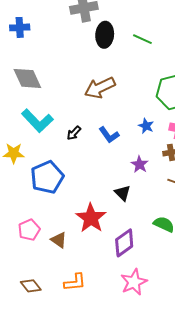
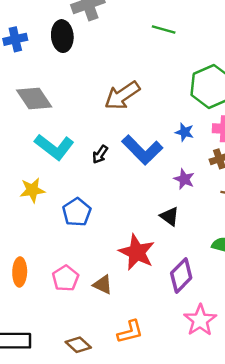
black ellipse: (105, 35) -> (62, 36), moved
blue L-shape: (109, 135) -> (142, 150), size x1.6
blue pentagon: (47, 177) -> (77, 212), size x0.7

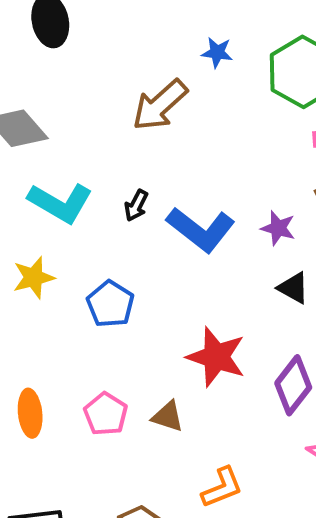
blue star: (185, 132) -> (217, 52), moved
blue L-shape: (142, 150) -> (201, 229), moved
black triangle: (170, 216) -> (293, 288), moved

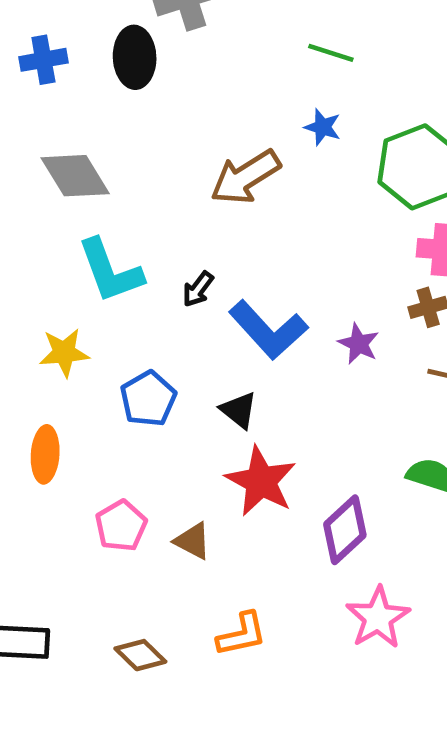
cyan L-shape: (60, 203) -> (110, 271), turned 30
black triangle: (293, 288) -> (239, 410), moved
orange ellipse: (30, 413) -> (45, 454), moved

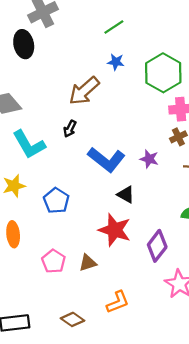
green line: (331, 53) -> (114, 27), turned -42
black arrow: (198, 289) -> (70, 129), moved
black triangle: (239, 410) -> (126, 195), moved
brown triangle: (193, 541) -> (88, 263), turned -36

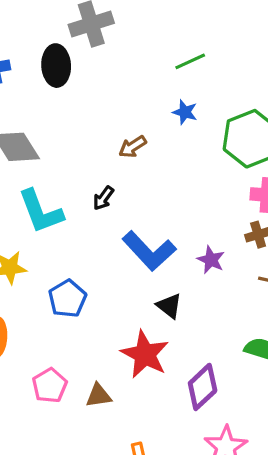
brown arrow: (84, 91) -> (133, 147), size x0.6

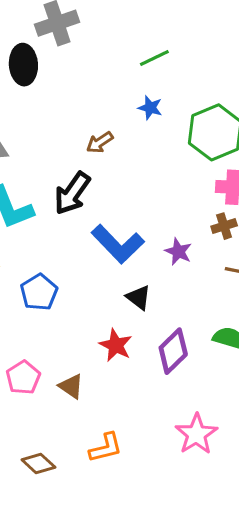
black arrow: (103, 198) -> (72, 193), size x1.8
red star: (145, 354) -> (116, 345), size x0.7
purple diamond: (203, 387) -> (173, 351), moved
brown triangle: (99, 395) -> (71, 386), turned 44

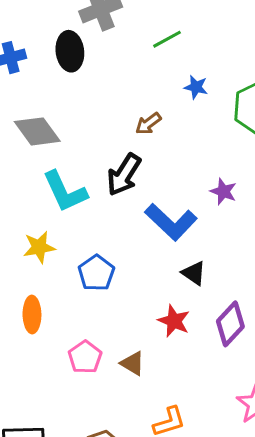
green line: (154, 58) -> (167, 39), moved
purple star: (178, 252) -> (223, 191), moved

